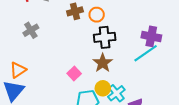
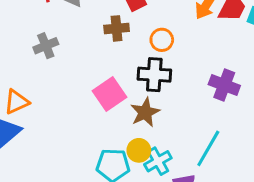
orange circle: (97, 15) -> (162, 40), moved
cyan line: (146, 53) -> (208, 148), moved, turned -35
pink square: (74, 73) -> (110, 94), moved, size x1.5

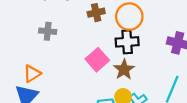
orange circle: (162, 40) -> (129, 17), size x1.6
gray cross: (46, 46) -> (48, 31), turned 35

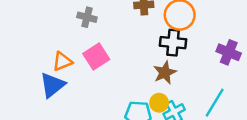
pink square: (97, 60) -> (96, 56), moved

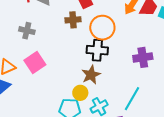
purple cross: (229, 52) -> (143, 57), turned -30
yellow circle: (159, 103) -> (80, 93), moved

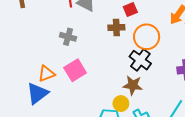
black cross: (97, 50) -> (140, 60), turned 30
brown star: (91, 75) -> (133, 85), turned 30

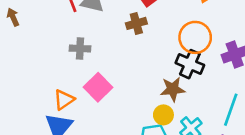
orange circle: (147, 37) -> (195, 37), moved
black cross: (140, 60) -> (190, 64), moved

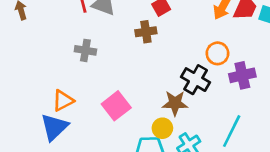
orange circle: (195, 37) -> (217, 53), moved, size x0.7
pink square: (98, 87) -> (116, 106), moved

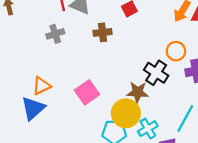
brown cross: (146, 32) -> (102, 32), moved
gray cross: (85, 50) -> (55, 34), moved, turned -30
yellow circle: (162, 128) -> (126, 113), size x1.6

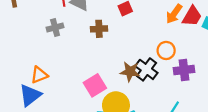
pink square: (87, 92) -> (95, 85), moved
brown star: (138, 92) -> (130, 72), moved

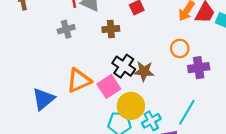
black cross: (146, 69) -> (124, 66), moved
orange triangle: (39, 75) -> (79, 80), moved, size x1.4

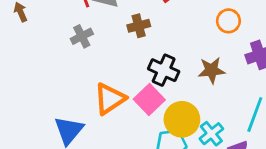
orange circle: (180, 48) -> (228, 21), moved
brown star: (144, 71) -> (212, 70), moved

